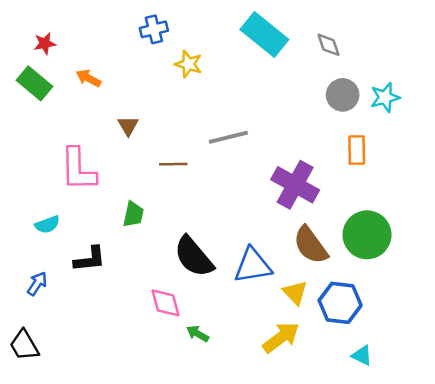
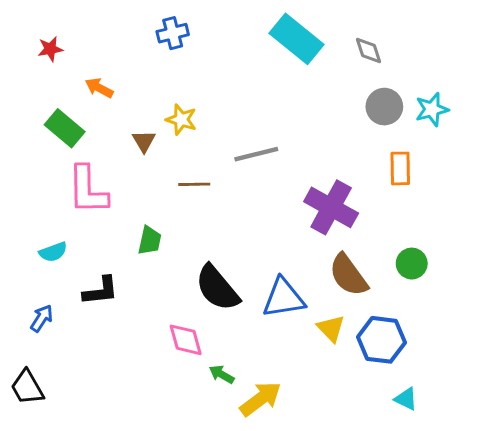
yellow star: (189, 64) -> (181, 120), moved
green rectangle: (35, 83) -> (65, 128), moved
green circle: (367, 235) -> (412, 264), size x0.6
yellow arrow: (281, 338) -> (261, 399), moved

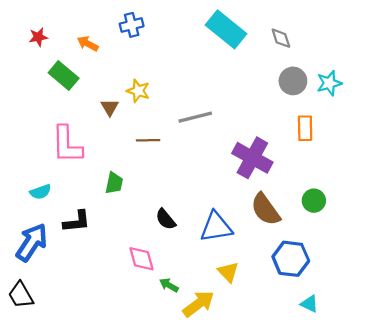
orange arrow: (99, 88) -> (88, 44), moved
green rectangle: (65, 128) -> (64, 75), moved
black semicircle: (217, 288) -> (166, 219), size x0.6
blue arrow: (42, 318) -> (32, 242), size x1.8
yellow triangle: (331, 328) -> (228, 272), moved

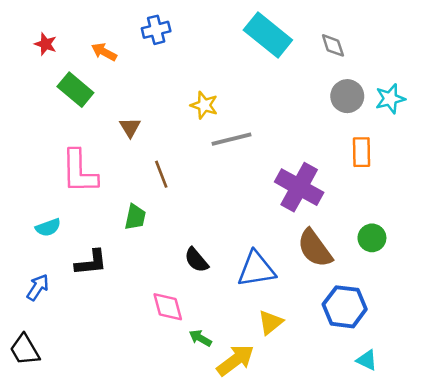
red star: (38, 37) -> (46, 44), turned 30
yellow star: (138, 91) -> (204, 105), moved
brown line: (148, 140) -> (161, 174), moved, turned 70
blue arrow: (32, 242) -> (38, 287), size x0.6
yellow triangle: (228, 272) -> (271, 322), turned 35

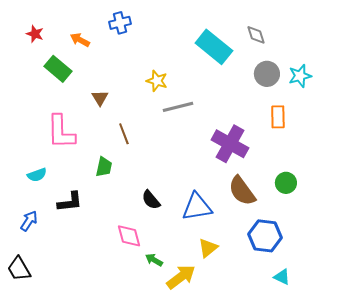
cyan rectangle: (268, 35) -> (214, 47), moved

